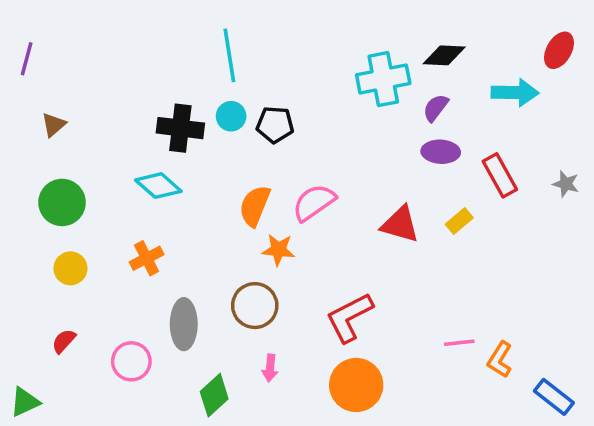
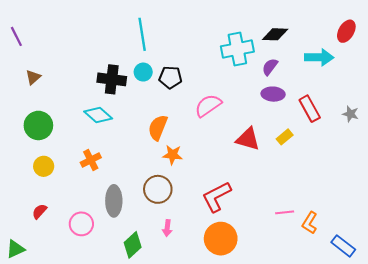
purple line: (27, 59) -> (16, 36), turned -42
pink semicircle: (314, 202) -> (208, 106), moved

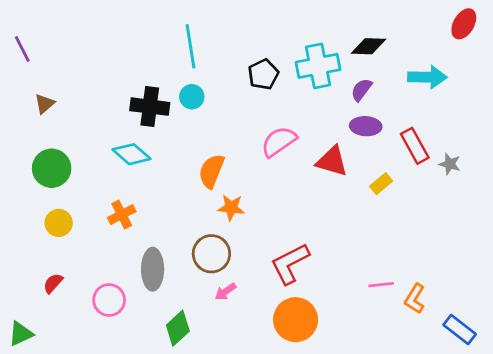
red ellipse: (346, 31) -> (464, 24), moved
black pentagon: (170, 77) -> (263, 74), moved, turned -30
gray star: (351, 114) -> (450, 164), moved
red triangle: (248, 139) -> (332, 161), moved
pink arrow: (167, 228) -> (225, 292), moved, turned 49

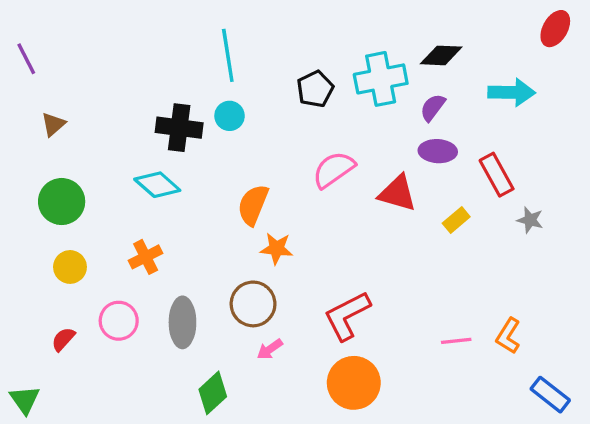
gray star: (450, 164) -> (530, 220), moved
orange L-shape: (415, 299) -> (508, 336), moved
pink circle: (109, 300) -> (119, 321), moved
green triangle: (21, 334) -> (25, 400), turned -40

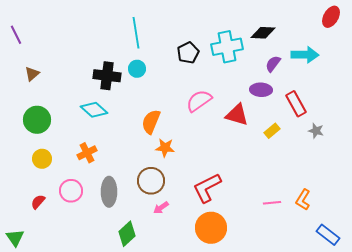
purple semicircle: (433, 107) -> (273, 64), moved

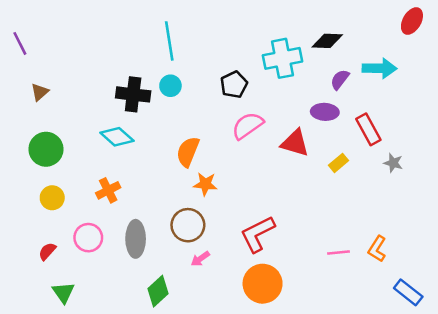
black pentagon: (188, 53) -> (234, 84), moved
green triangle: (15, 238) -> (63, 292), moved

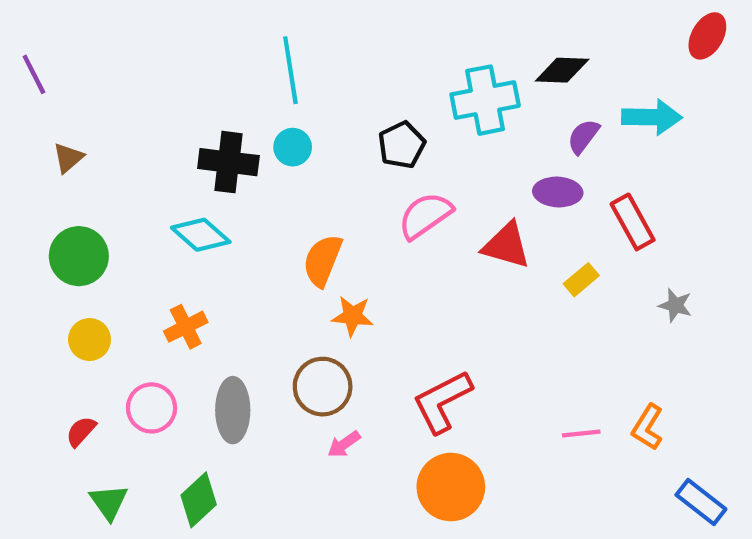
gray star: (393, 163) -> (675, 305), moved
green diamond: (158, 291) -> (199, 500), moved

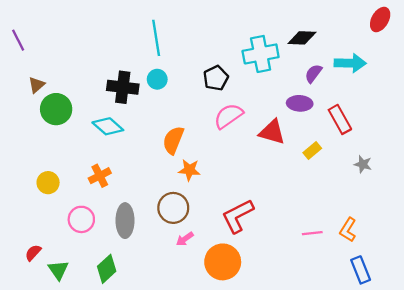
green circle: (79, 256) -> (56, 109), moved
red semicircle: (81, 431) -> (33, 253), moved
orange circle: (451, 487) -> (223, 262), moved
blue rectangle: (701, 502) -> (361, 270), moved, turned 30

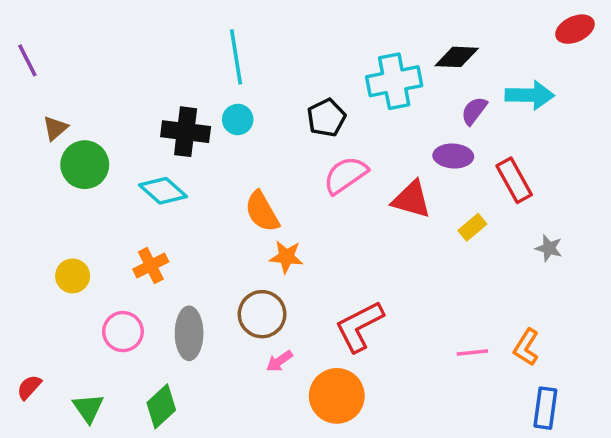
red ellipse: (380, 19) -> (575, 29), turned 35
orange semicircle: (173, 140) -> (262, 212), turned -52
red semicircle: (33, 253) -> (29, 387), moved
blue rectangle: (361, 270) -> (545, 408), turned 30

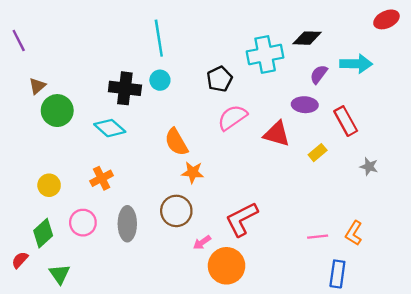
pink arrow: (279, 361) -> (202, 242), moved
green diamond: (161, 406) -> (43, 233), moved
blue rectangle: (545, 408) -> (337, 274), moved

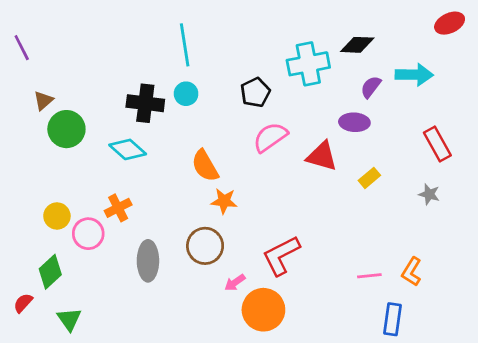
red rectangle: (346, 121) -> (437, 144), moved
pink circle: (83, 223) -> (88, 234), moved

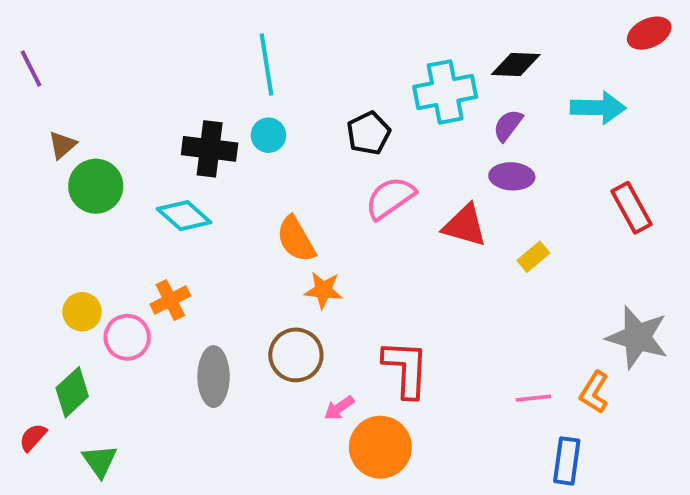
purple semicircle: (371, 87) -> (508, 125), moved
gray star: (429, 194) -> (637, 337), moved, size x2.0
red L-shape: (281, 255) -> (406, 369), turned 120

